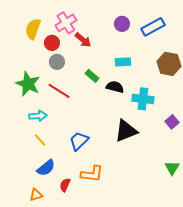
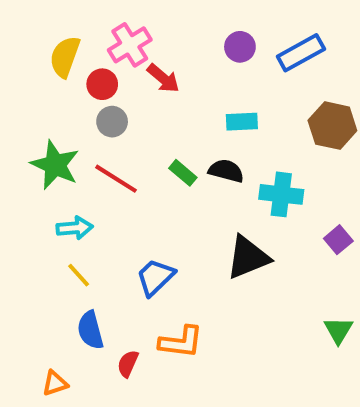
green rectangle: (92, 76) -> (183, 173), moved
blue semicircle: (46, 168) -> (90, 330), turned 114
orange triangle: (36, 195) -> (55, 383), moved

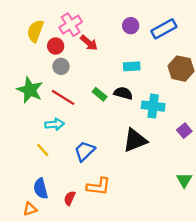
cyan arrow: (75, 228) -> (55, 124), moved
blue semicircle: (90, 330) -> (41, 189), moved

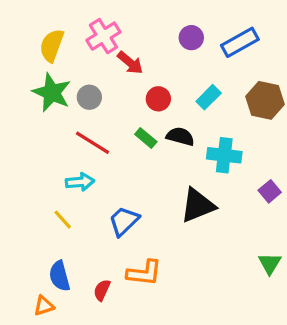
red circle: (56, 46) -> (158, 99), moved
cyan rectangle: (132, 66) -> (209, 97), moved, turned -42
green star: (30, 90) -> (52, 93), moved

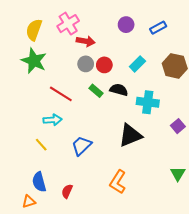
blue rectangle: (240, 42) -> (158, 28), size x0.7
red arrow: (130, 63) -> (86, 41), turned -30
gray circle: (89, 97) -> (86, 64), moved
orange L-shape: (144, 273) -> (118, 182), moved, turned 115

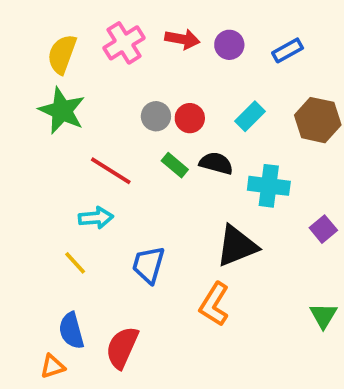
red arrow: (86, 41) -> (182, 39), moved
blue trapezoid: (82, 146) -> (148, 265), turned -30
orange L-shape: (118, 182) -> (214, 304), moved
red semicircle: (67, 191) -> (122, 348), size x1.6

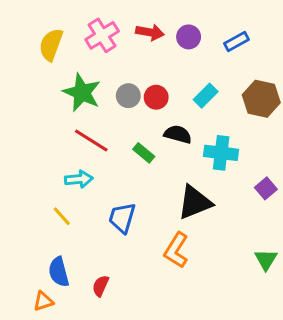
green star: (62, 111) -> (82, 93), moved
green rectangle: (175, 165) -> (144, 153), moved
red semicircle: (122, 348) -> (100, 286), size x0.6

